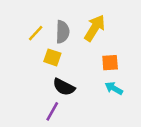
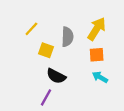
yellow arrow: (95, 28) -> (97, 29), moved
gray semicircle: (63, 32) -> (67, 37), moved

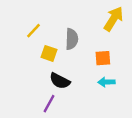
yellow arrow: (97, 29) -> (114, 19), moved
cyan arrow: (100, 77) -> (106, 82), turned -32

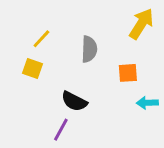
yellow square: (49, 53) -> (33, 69), moved
cyan arrow: (106, 82) -> (147, 103), moved

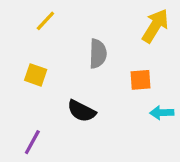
yellow line: (41, 39) -> (45, 21), moved
purple line: (61, 130) -> (32, 142), moved

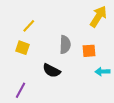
yellow line: (45, 21) -> (29, 26), moved
gray semicircle: (98, 54) -> (65, 45), moved

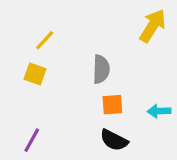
orange square: (89, 51) -> (112, 105), moved
black semicircle: (52, 71) -> (114, 140), moved

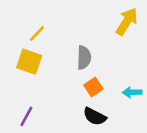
yellow square: (35, 74) -> (29, 62), size x1.4
orange square: (112, 105) -> (93, 87), turned -30

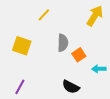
yellow line: (37, 33) -> (44, 15), moved
orange square: (93, 87) -> (79, 55), moved

